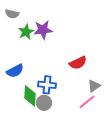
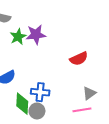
red semicircle: (78, 63) -> (79, 59), moved
pink line: (87, 102) -> (82, 110), turned 30

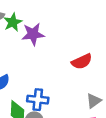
green star: (18, 37) -> (13, 22), moved

